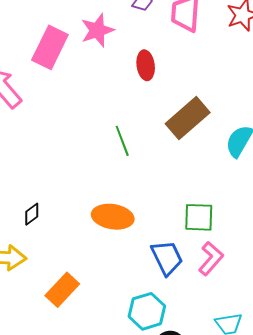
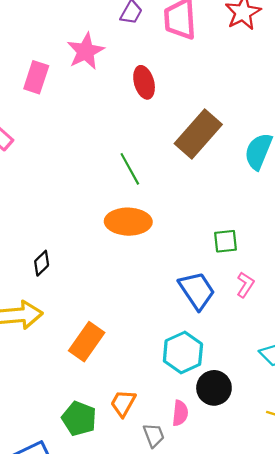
pink rectangle: (50, 47) -> (36, 77), size x0.7
orange ellipse: (113, 217) -> (128, 222), moved
green square: (199, 217) -> (226, 241), size x0.7
pink L-shape: (211, 259) -> (245, 285), size x0.7

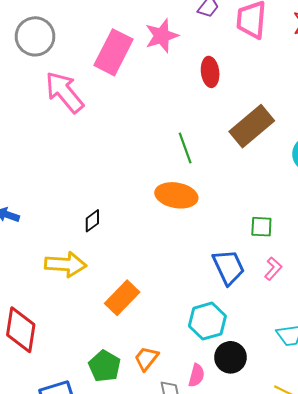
pink rectangle: (36, 77) -> (113, 52), size x1.5

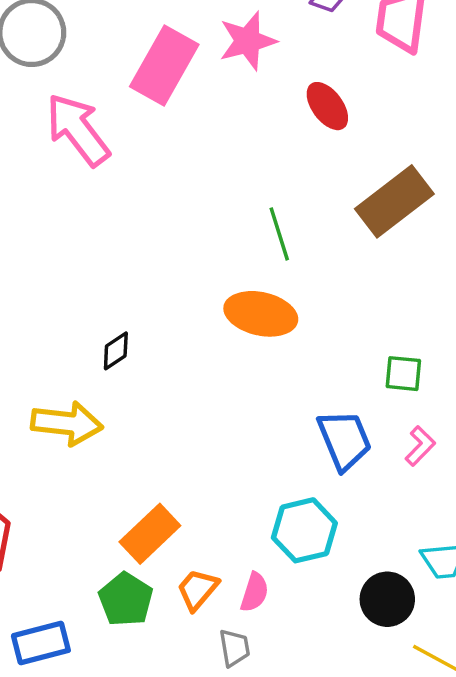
red ellipse: (210, 72) -> (327, 106), turned -32
orange rectangle: (122, 298) -> (150, 534), moved
black circle: (230, 357) -> (387, 599), moved
pink semicircle: (196, 375) -> (254, 592), moved

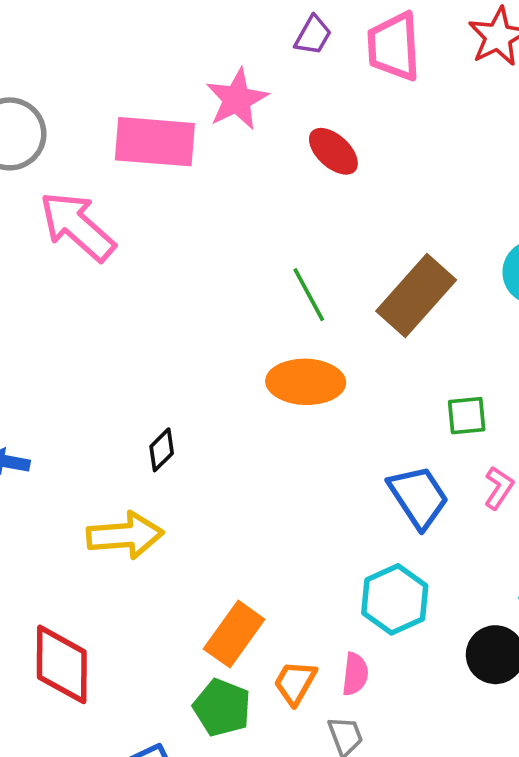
pink rectangle: (164, 65) -> (155, 142), turned 76
brown rectangle: (394, 201) -> (416, 295), moved

